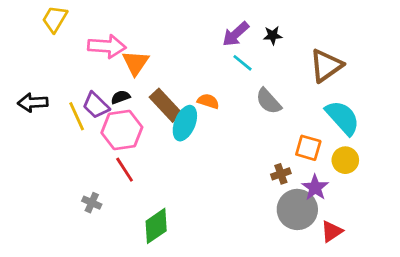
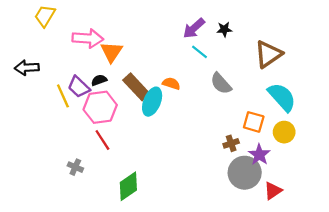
black arrow: (33, 103) -> (27, 68), moved

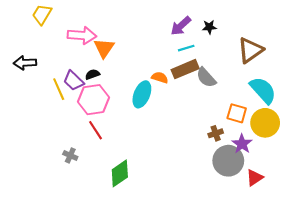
cyan line: (199, 52) -> (186, 48), turned -56
brown rectangle: (136, 87) -> (185, 69), moved, turned -70
yellow circle: (284, 132) -> (265, 123), size x1.4

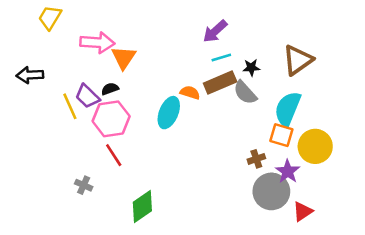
black star: (209, 27) -> (251, 68), moved
cyan semicircle: (263, 90) -> (288, 109), moved, turned -116

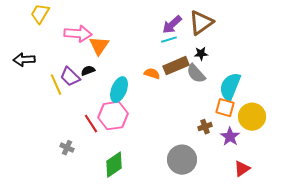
cyan line: (221, 58) -> (169, 40), moved
brown triangle: (298, 60) -> (201, 23), moved
cyan ellipse: (169, 113) -> (119, 90), moved
pink hexagon: (111, 119) -> (113, 116), moved
gray circle: (271, 191) -> (182, 160), moved

